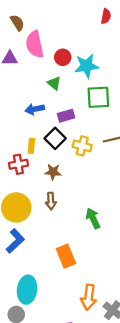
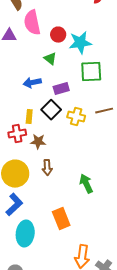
brown star: (53, 172) -> (38, 142), moved
cyan ellipse: (27, 290) -> (25, 234), moved

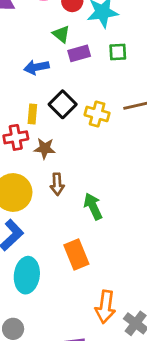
green square: (91, 72) -> (118, 52), size x0.6
purple rectangle: (61, 89) -> (79, 53), moved
green arrow: (86, 184) -> (93, 206), moved

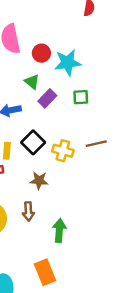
purple rectangle: (79, 53) -> (47, 98), turned -30
brown star: (45, 148) -> (39, 180), moved
green arrow: (93, 206) -> (59, 231), turned 30

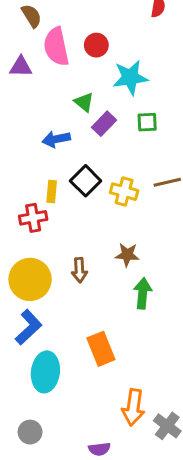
red circle: (41, 53) -> (96, 45), moved
brown star: (39, 180) -> (127, 255), moved
green arrow: (59, 231) -> (143, 293), moved

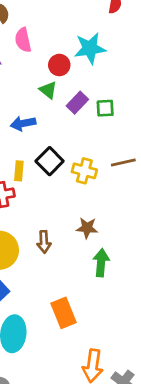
red circle: (96, 45) -> (59, 65), moved
pink semicircle: (56, 47) -> (23, 40), size x0.7
cyan star: (130, 77) -> (90, 48), moved
purple rectangle: (104, 124) -> (77, 103), moved

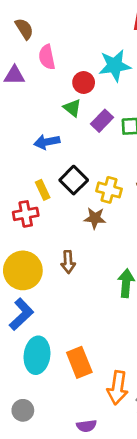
yellow rectangle: (19, 171) -> (43, 190), turned -30
brown star: (87, 228) -> (95, 218), moved
orange rectangle: (63, 313) -> (79, 362), moved

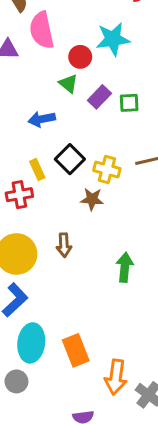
pink semicircle: (47, 57) -> (42, 30), size x1.4
gray circle: (23, 410) -> (16, 381), moved

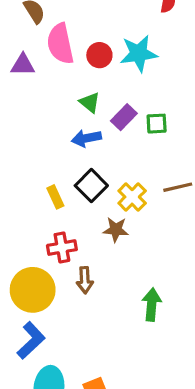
red circle: (80, 57) -> (99, 55), moved
blue arrow: (42, 119) -> (86, 138), moved
yellow cross: (107, 170) -> (132, 197), turned 30
red cross: (19, 195) -> (62, 248), moved

